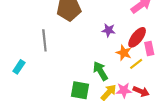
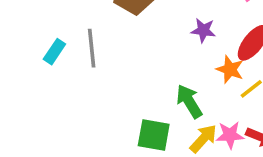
cyan rectangle: (19, 67) -> (54, 52), moved

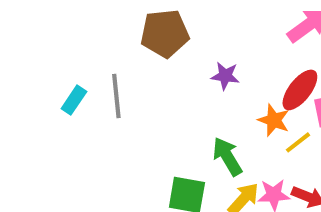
purple star: (203, 30) -> (225, 76), moved

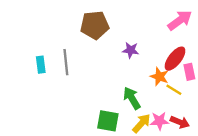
cyan rectangle: (74, 100) -> (41, 65), turned -42
yellow line: (298, 142) -> (174, 90), turned 70

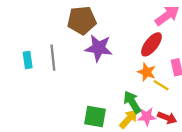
purple star: (131, 50) -> (99, 48), moved, size x1.6
red ellipse: (175, 59) -> (151, 44), moved
green arrow: (132, 98) -> (132, 102), moved

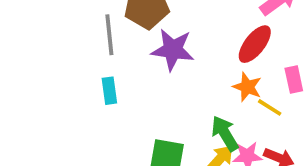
gray line: (53, 58) -> (109, 35), moved
cyan rectangle: (28, 60) -> (109, 91), moved

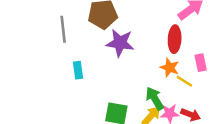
gray line: (109, 35) -> (63, 29), moved
red ellipse: (255, 44) -> (175, 39), turned -35

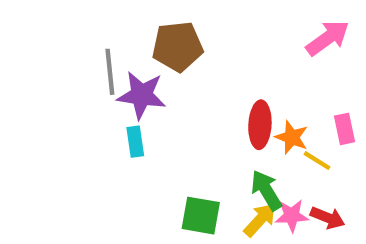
red ellipse: (175, 39) -> (260, 125), moved
purple star: (120, 43) -> (142, 95), moved

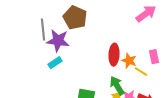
brown pentagon: (178, 46) -> (75, 18), turned 30
cyan rectangle: (135, 142) -> (55, 63), turned 64

